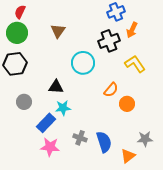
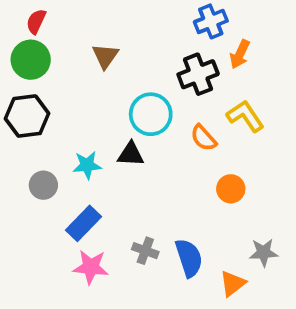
black triangle: (56, 87) -> (131, 154), moved
orange semicircle: (111, 90) -> (203, 138), moved, turned 98
cyan star: (63, 108) -> (87, 165), moved

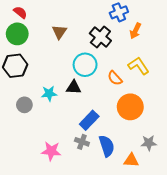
red semicircle: (36, 21) -> (20, 12), turned 104
black cross: (198, 74) -> (100, 37), moved, turned -30
orange circle: (231, 189) -> (130, 107), size x1.6
blue rectangle: (83, 223) -> (89, 120), moved
orange triangle: (233, 283) -> (131, 160), turned 42

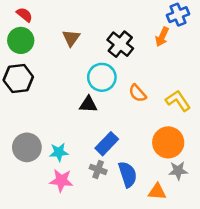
blue cross: (119, 12) -> (178, 15), moved
yellow L-shape: (138, 66) -> (178, 101), moved
cyan star: (49, 94) -> (59, 152), moved
gray circle: (24, 105) -> (27, 147), moved, size x1.5
orange circle: (130, 107) -> (168, 142), moved

